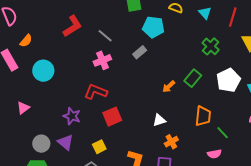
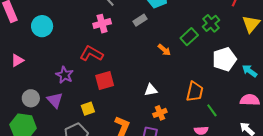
green rectangle: (193, 78) -> (189, 37), moved
orange arrow: (169, 87) -> (164, 50), moved, turned -104

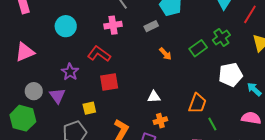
cyan circle: (42, 26) -> (66, 26), moved
orange arrow: (164, 50) -> (165, 54), moved
pink triangle: (17, 60) -> (25, 52), size x1.5

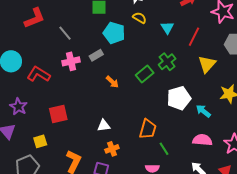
pink cross: (113, 25) -> (71, 61), moved
red L-shape: (99, 54) -> (39, 74), moved

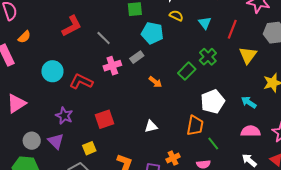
white pentagon: (179, 98) -> (213, 102), moved
orange cross: (112, 149) -> (173, 158), moved

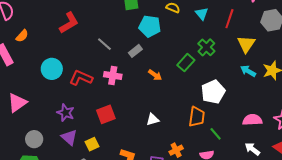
gray line: (104, 38) -> (104, 44), moved
pink cross: (112, 66) -> (113, 75), moved, turned 30
cyan arrow: (249, 102) -> (248, 71), moved
purple triangle: (56, 141) -> (69, 137), moved

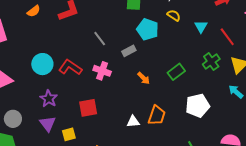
red line: (229, 19) -> (227, 37), turned -66
orange semicircle: (22, 36) -> (34, 11), moved
green cross: (206, 47) -> (211, 62), moved
cyan circle: (52, 69) -> (42, 64), moved
orange trapezoid: (197, 117) -> (157, 115), moved

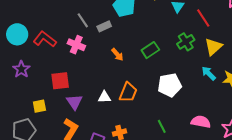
gray line: (100, 39) -> (83, 20), moved
purple triangle: (48, 124) -> (74, 102), moved

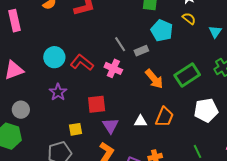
green rectangle: (150, 50) -> (187, 75), size x1.4
orange arrow: (117, 54) -> (154, 79), size x1.5

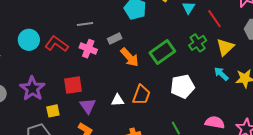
gray line: (120, 44) -> (85, 24), moved, turned -63
gray rectangle: (141, 51) -> (115, 38), moved
purple star: (58, 92) -> (32, 89), moved, size x1.4

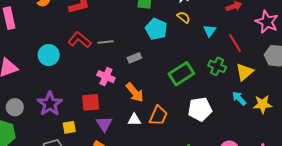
green cross: (198, 43) -> (217, 66), turned -36
red L-shape: (57, 44) -> (80, 40), moved
pink cross: (88, 49) -> (106, 77), moved
orange arrow: (130, 57) -> (135, 92), moved

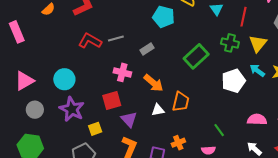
red line: (235, 43) -> (244, 17), turned 54
cyan circle: (49, 55) -> (64, 79), moved
gray circle: (15, 107) -> (35, 110), moved
white pentagon: (200, 109) -> (233, 81), moved

